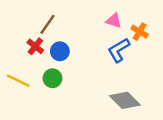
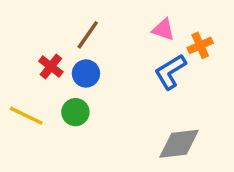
brown line: (48, 24) -> (88, 35), moved
orange cross: (140, 32) -> (200, 45), turned 35
gray diamond: (125, 100) -> (179, 144), turned -52

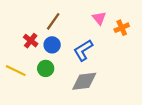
pink triangle: (163, 30) -> (99, 18), turned 32
blue L-shape: (170, 72) -> (83, 50), moved
gray diamond: (179, 144) -> (84, 81), moved

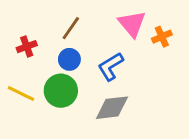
pink triangle: (99, 18) -> (132, 24), size x1.5
red cross: (31, 41) -> (27, 47), moved, turned 32
green circle: (46, 68) -> (61, 91), size x1.5

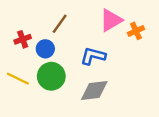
pink triangle: (132, 24) -> (111, 20), turned 40
blue circle: (69, 59) -> (45, 49), moved
blue L-shape: (111, 66) -> (93, 56), turned 45

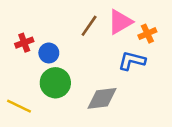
brown line: (60, 24) -> (89, 26), moved
blue L-shape: (93, 56) -> (132, 61), moved
yellow line: (18, 79) -> (19, 106), moved

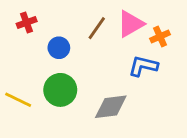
red cross: (24, 43) -> (27, 22), moved
blue circle: (49, 53) -> (59, 48), moved
yellow line: (19, 106) -> (18, 100), moved

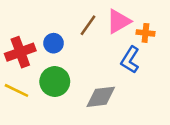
red cross: (27, 22) -> (20, 52), moved, size x1.6
orange cross: (160, 37) -> (145, 33), turned 30
blue L-shape: (143, 66) -> (130, 60), turned -72

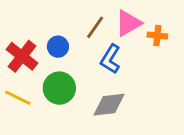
red cross: (20, 52) -> (22, 56), turned -32
blue L-shape: (130, 60) -> (110, 59), moved

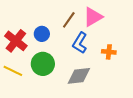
orange cross: (157, 36) -> (109, 52), moved

